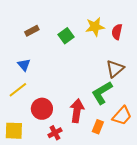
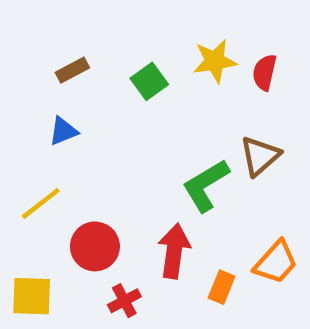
blue triangle: (24, 65) -> (63, 131), moved, turned 48
green L-shape: (102, 93) -> (206, 185), moved

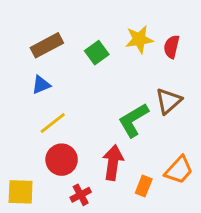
brown rectangle: (72, 70) -> (47, 45), size x1.5
yellow line: (41, 203) -> (53, 123), moved

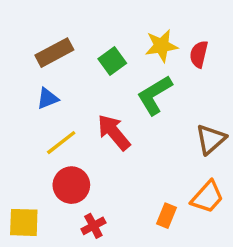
brown triangle: (169, 101) -> (211, 139), moved
green L-shape: (133, 120) -> (155, 95), moved
red arrow: (113, 163) -> (114, 132), moved, turned -48

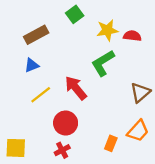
red semicircle: (199, 54) -> (132, 36), turned 84
green square: (112, 61) -> (75, 14), moved
red circle: (71, 185) -> (66, 123), moved

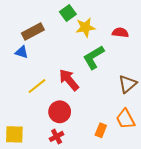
yellow star: (107, 30) -> (85, 27), moved
blue triangle: (32, 65) -> (22, 52), moved, turned 40
orange trapezoid: (138, 131) -> (125, 119), turned 110

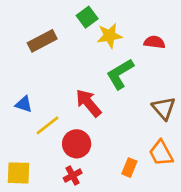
blue triangle: (22, 52) -> (24, 104), moved
brown triangle: (128, 84) -> (164, 108), turned -30
yellow line: (37, 86) -> (48, 125), moved

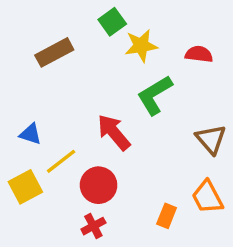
yellow square: (18, 173) -> (25, 187), moved, turned -30

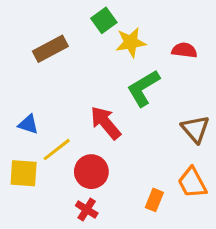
yellow square: (25, 187) -> (24, 173), turned 32
red cross: (93, 226) -> (87, 209), turned -30

